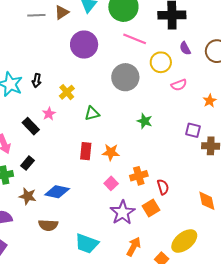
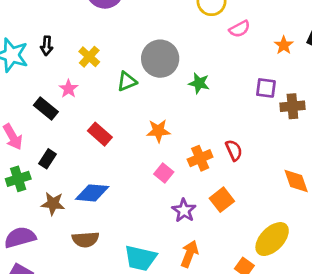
gray circle: (125, 77) -> (160, 59), moved
red rectangle: (86, 151) -> (100, 134), moved, turned -48
red semicircle: (163, 187) -> (234, 150), moved
purple star: (123, 213) -> (184, 210), size x0.7
orange arrow: (134, 247) -> (189, 254), moved

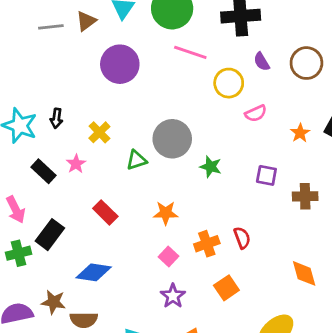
purple square: (266, 88) -> (266, 175), moved
black rectangle: (46, 109) -> (44, 171), moved
black rectangle: (47, 159) -> (50, 235), size x1.5
brown star: (53, 204) -> (53, 302), moved
purple star: (184, 210) -> (173, 296), moved

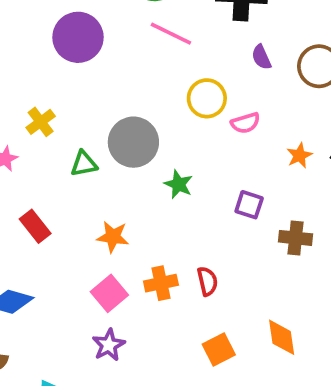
yellow circle: (229, 83) -> (207, 98), moved
pink square: (169, 257) -> (109, 293), size x1.4
orange square: (226, 288) -> (219, 350), moved

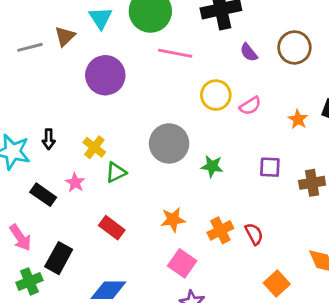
green triangle: (84, 164) -> (116, 172), moved
orange cross: (161, 283) -> (220, 230), moved

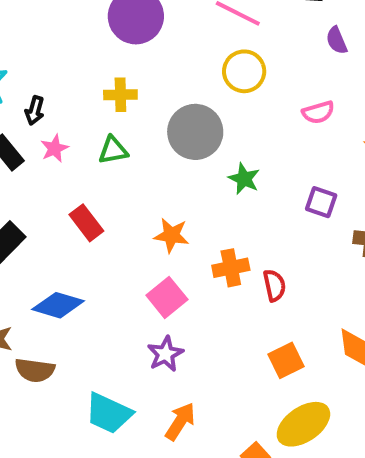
yellow circle: (216, 95) -> (244, 71), moved
black arrow: (49, 139) -> (35, 111), moved
yellow cross: (94, 147) -> (120, 95), moved, turned 35

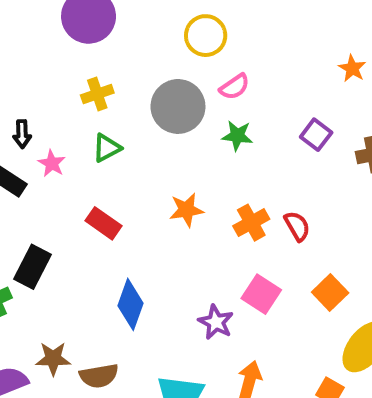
pink semicircle: (318, 112) -> (234, 87), moved
purple square: (321, 202) -> (316, 135), turned 36
pink square: (167, 297) -> (261, 294), moved
blue diamond: (58, 305) -> (130, 304), moved, turned -69

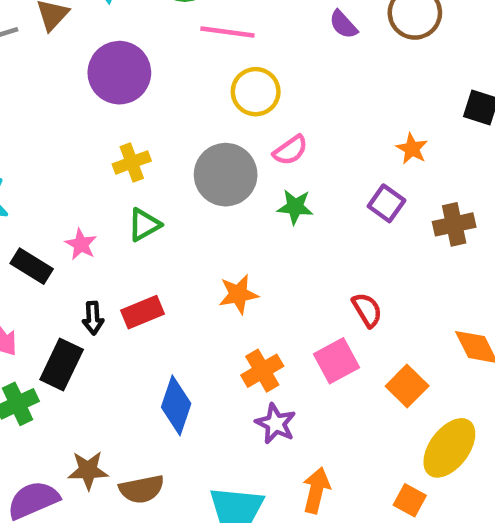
orange star: (352, 68) -> (412, 149), moved
black arrow: (22, 134) -> (93, 318), moved
red rectangle: (103, 223) -> (143, 312), turned -56
orange cross: (251, 223) -> (262, 371), moved
pink square: (261, 294) -> (336, 361), moved, turned 30

